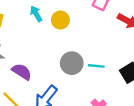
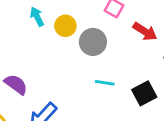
gray circle: (72, 63) -> (93, 42), moved

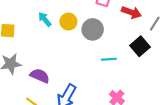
black square: (144, 93) -> (140, 46), moved

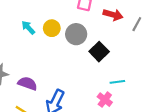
black square: (140, 46) -> (99, 52), moved
cyan line: (109, 59) -> (117, 82), moved

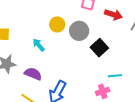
cyan arrow: (28, 28) -> (39, 45), moved
pink cross: (105, 100) -> (103, 91), turned 32

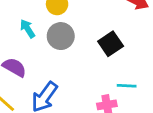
gray circle: (79, 31) -> (61, 36), moved

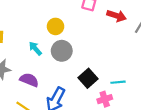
black square: (111, 44) -> (88, 78), moved

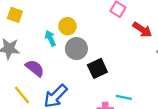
yellow circle: (56, 26) -> (67, 26), moved
black square: (88, 78) -> (97, 68), moved

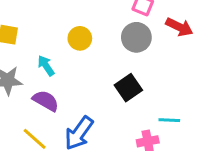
cyan arrow: (50, 38) -> (46, 66), moved
gray circle: (76, 49) -> (136, 37), moved

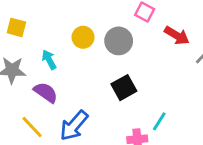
gray circle: (136, 37) -> (119, 41), moved
cyan line: (169, 120) -> (159, 121), turned -66

